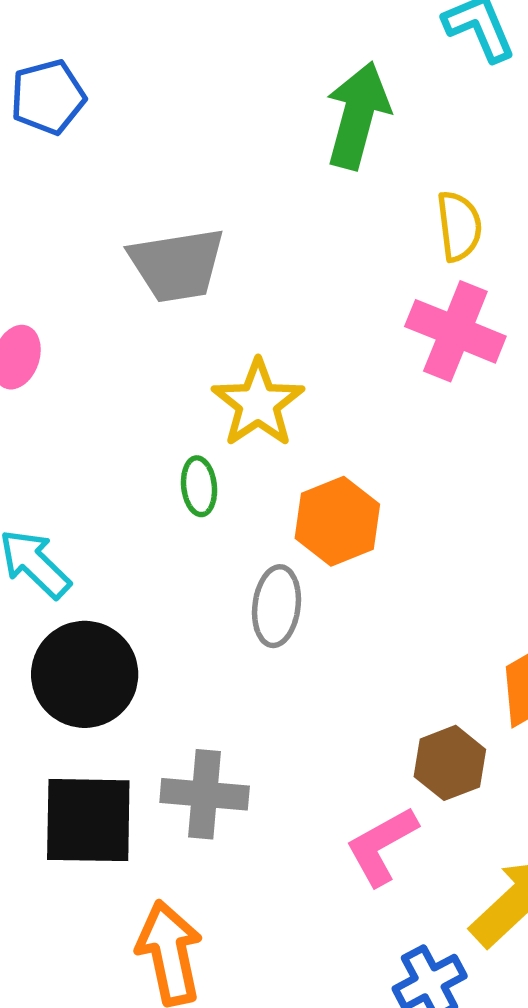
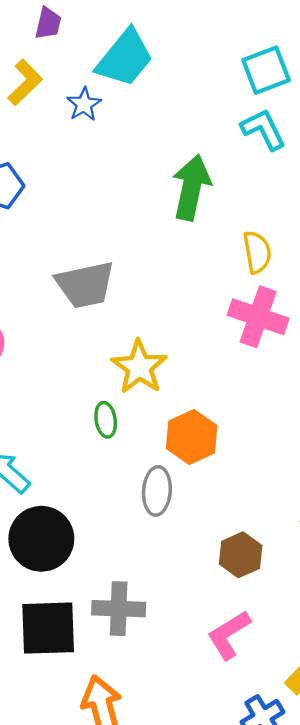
brown hexagon: (450, 763) -> (241, 555), moved

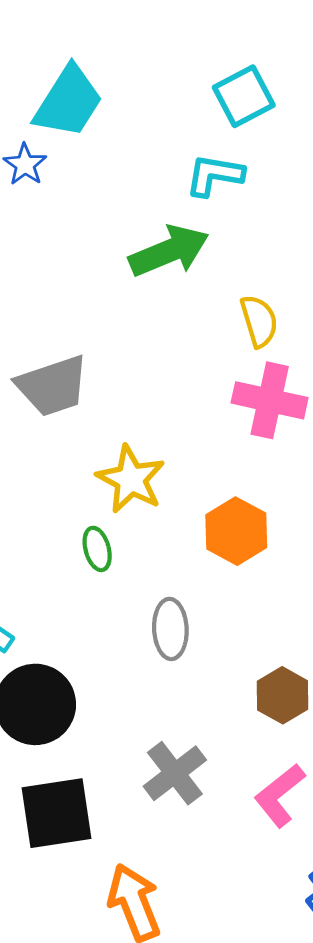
cyan L-shape: (263, 129) -> (214, 175), moved, turned -48
green arrow: (191, 187) -> (169, 251), turned 62
orange hexagon: (192, 437) -> (236, 531), moved
gray cross: (119, 609) -> (175, 773), moved, turned -33

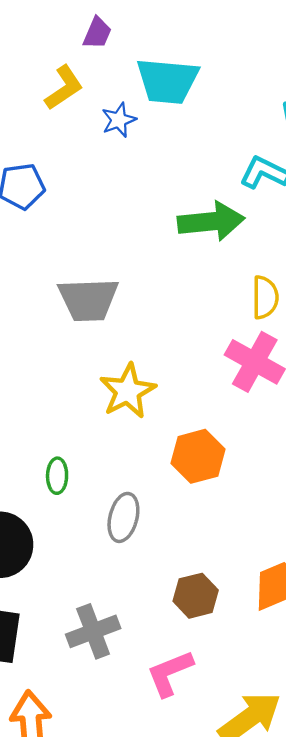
cyan trapezoid: (68, 102) -> (167, 81), turned 46
green ellipse: (97, 549) -> (57, 476), moved

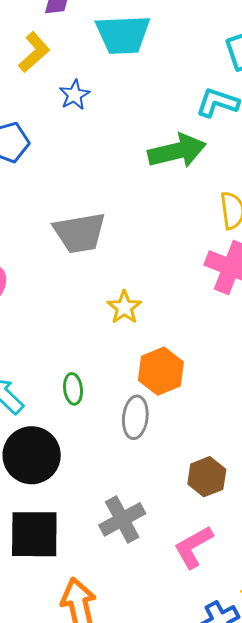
blue star: (119, 120) -> (74, 95), moved
yellow star: (128, 391) -> (124, 307), size x0.7
orange hexagon: (198, 456) -> (161, 371), moved

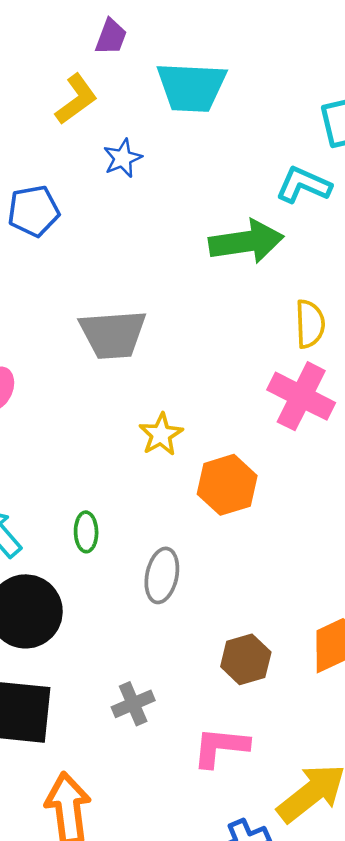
orange hexagon: (161, 371) -> (227, 485), moved
gray cross: (122, 519) -> (133, 704), size x0.7
pink L-shape: (193, 547) -> (221, 747), turned 30

